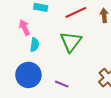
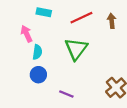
blue circle: (28, 75) -> (38, 75), moved, size x0.6

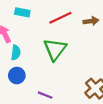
brown arrow: (112, 21) -> (91, 21), turned 88

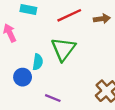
cyan semicircle: (16, 53) -> (38, 62), moved

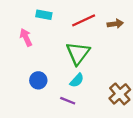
cyan semicircle: (38, 62) -> (77, 80), moved, turned 35

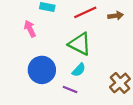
green triangle: (78, 53) -> (80, 44), turned -40
blue circle: (38, 80) -> (42, 70), size x1.6

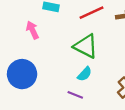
blue circle: (42, 70) -> (22, 74), moved

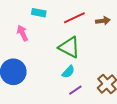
purple line: (75, 95) -> (75, 90), moved, turned -56

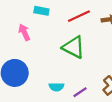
cyan semicircle: (68, 72) -> (56, 87), moved, turned 48

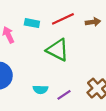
cyan rectangle: (41, 11) -> (32, 23), moved

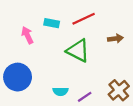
brown arrow: (93, 22) -> (115, 39), moved

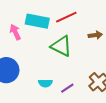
cyan rectangle: (52, 23) -> (37, 21), size x1.6

